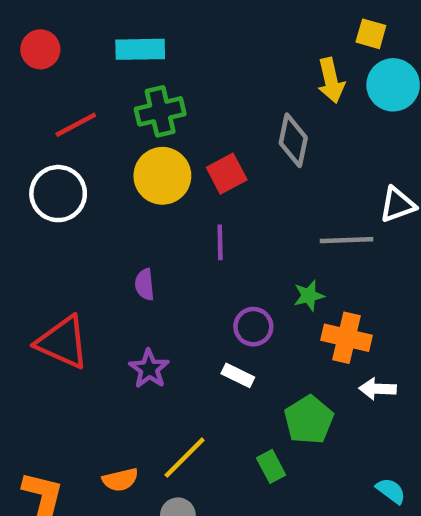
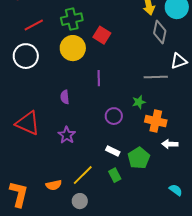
gray diamond: (293, 140) -> (160, 32), moved
red square: (227, 174) -> (102, 35), moved, turned -30
white rectangle: (238, 375) -> (113, 151), moved
green rectangle: (271, 466) -> (115, 175), moved

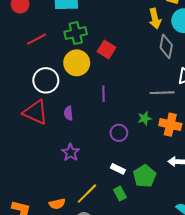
white circle: (26, 56) -> (46, 80), moved
orange cross: (156, 121) -> (170, 125), moved
red triangle: (28, 123) -> (36, 112), moved

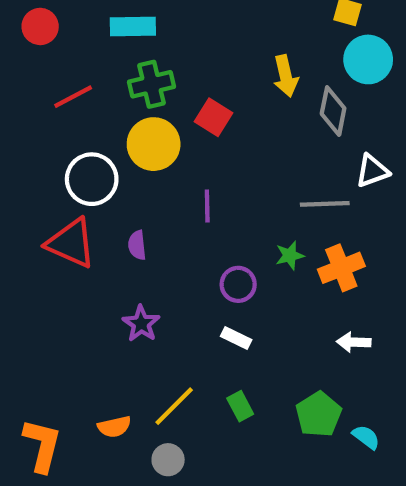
yellow arrow: (155, 19) -> (286, 76), moved
orange cross: (170, 125) -> (341, 268), turned -35
white rectangle: (118, 169) -> (236, 338), moved
green pentagon: (145, 176) -> (319, 414), moved

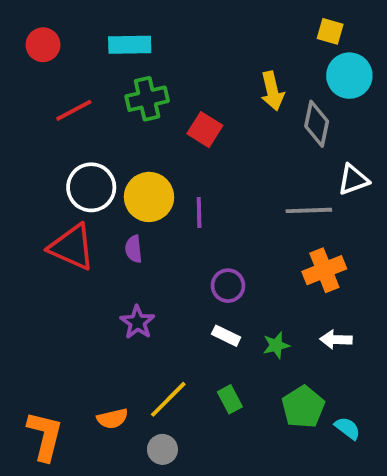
yellow circle: (154, 144) -> (149, 197), moved
green star: (290, 255) -> (276, 345), moved

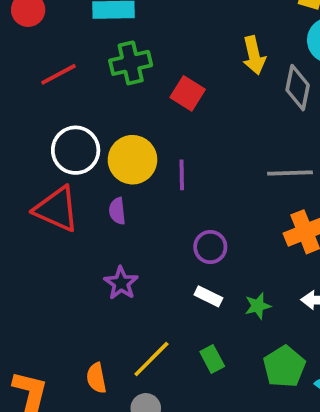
orange semicircle: (112, 419) -> (96, 378), turned 92

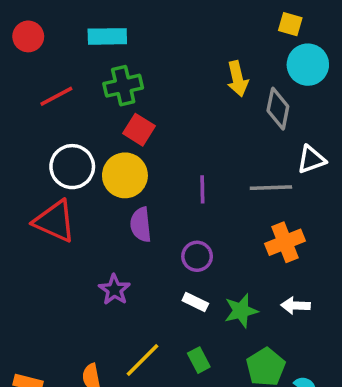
red square: (188, 93) -> (139, 130), moved
purple line: (182, 175) -> (202, 189), moved
purple semicircle: (117, 211) -> (141, 225), moved, size x1.4
green star: (258, 306) -> (241, 311), size x1.4

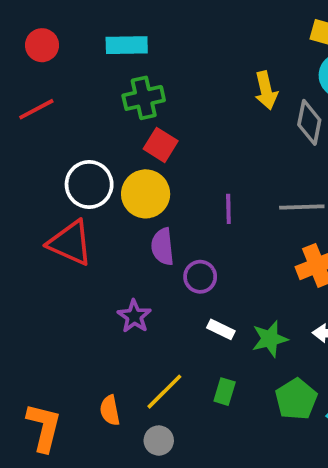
red line: (56, 96) -> (36, 109), moved
purple circle: (197, 256) -> (200, 277), moved
green rectangle: (199, 360) -> (225, 392), turned 45

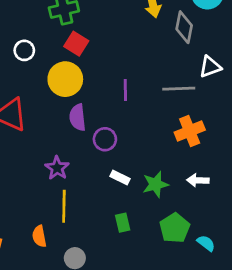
white circle: (89, 184) -> (24, 50), moved, size x0.6
yellow line: (164, 392) -> (64, 206), moved, turned -44
green rectangle: (225, 392) -> (123, 223), turned -30

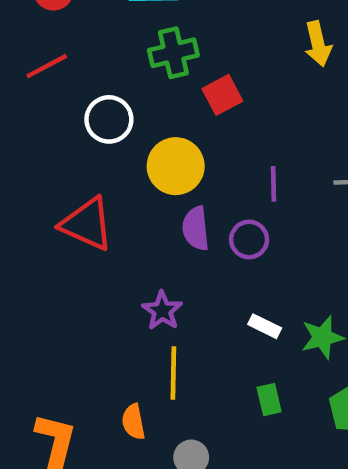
red square: (76, 44) -> (222, 95), moved, turned 30
white circle: (24, 50) -> (109, 119), size x1.4
purple circle: (105, 139) -> (249, 240), moved

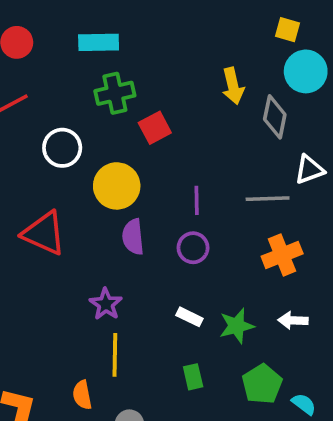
purple circle: (249, 240) -> (193, 248), moved

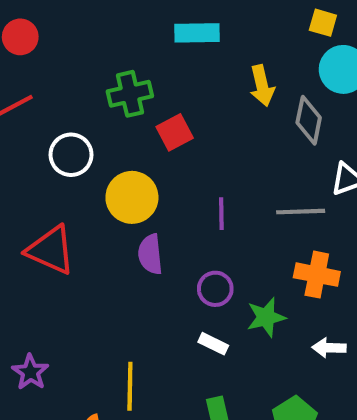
cyan rectangle: (99, 42) -> (197, 33), moved
purple circle: (193, 248) -> (215, 289), moved
orange cross: (282, 255) -> (317, 275), turned 33
purple star: (106, 304) -> (30, 372), moved
green star: (237, 326) -> (266, 317), moved

